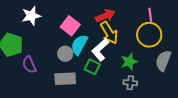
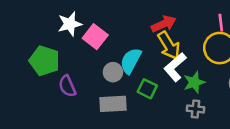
pink square: (70, 26) -> (95, 37), moved
white L-shape: (100, 50) -> (175, 67), moved

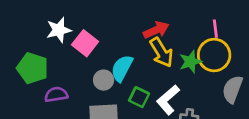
white L-shape: (175, 67) -> (168, 100), moved
green star: (194, 82) -> (190, 62), moved
purple semicircle: (67, 86) -> (56, 94), turned 105

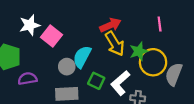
yellow circle: (214, 55) -> (153, 62), moved

